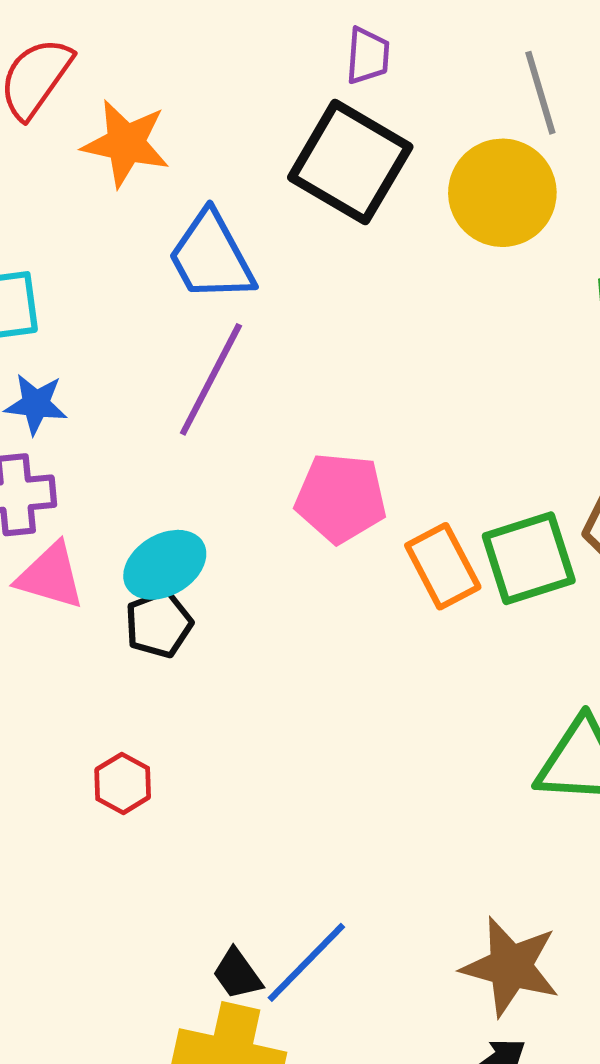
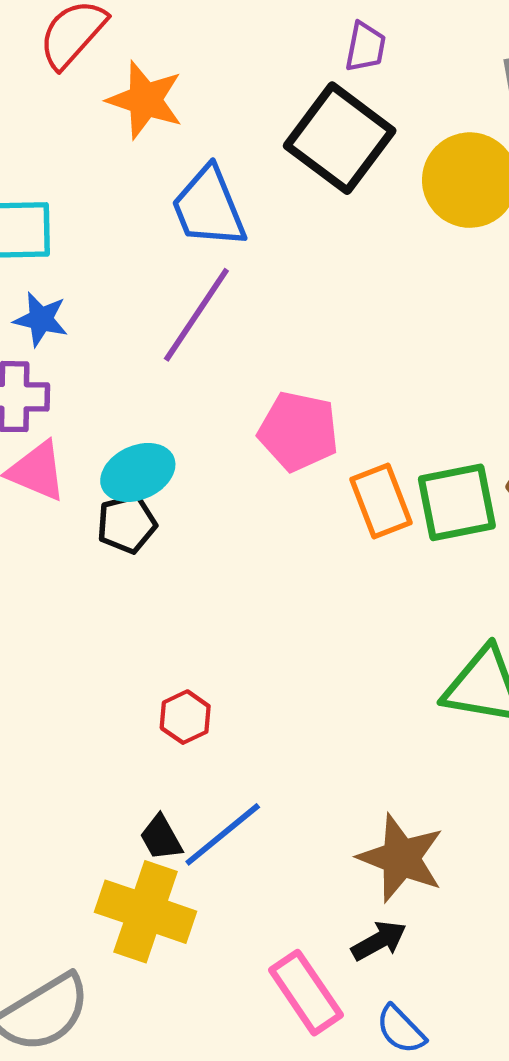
red hexagon: (123, 783) -> (185, 717), moved

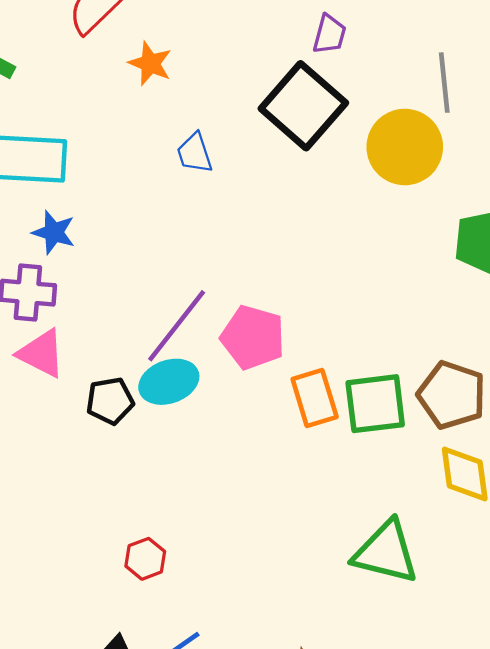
orange star: (145, 100) -> (150, 63), size x0.7
blue trapezoid: (209, 207) -> (195, 153), size x0.6
purple line: (196, 315) -> (177, 326), moved
cyan ellipse: (138, 473) -> (169, 382), moved

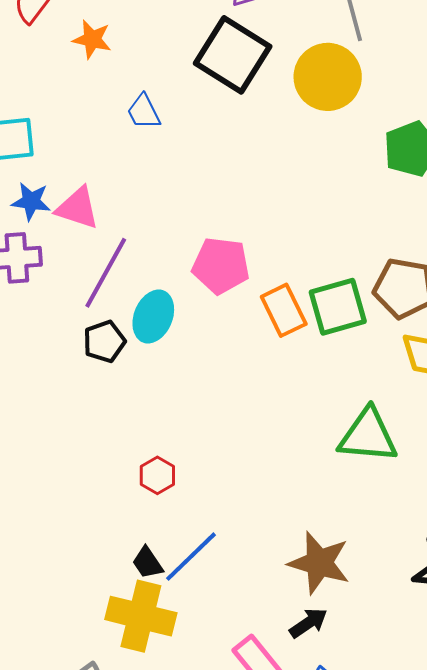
purple line: (177, 326) -> (106, 273), moved
pink triangle: (41, 353) -> (77, 208), moved
cyan ellipse: (169, 382) -> (153, 316), turned -39

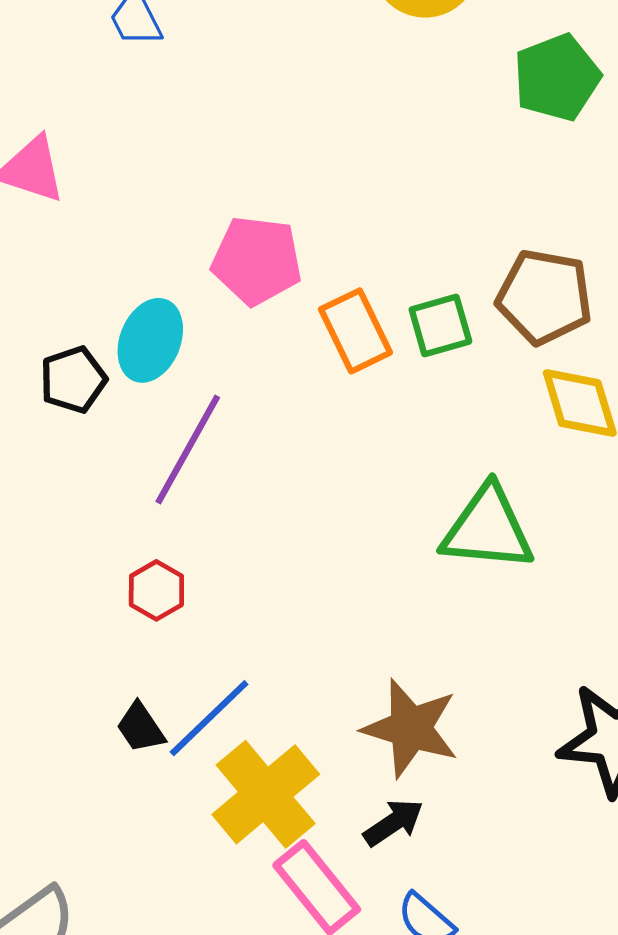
purple line: (106, 273) -> (188, 449), moved
green square: (338, 307) -> (440, 326), size x0.7
yellow cross: (141, 616) -> (266, 794), moved, turned 36

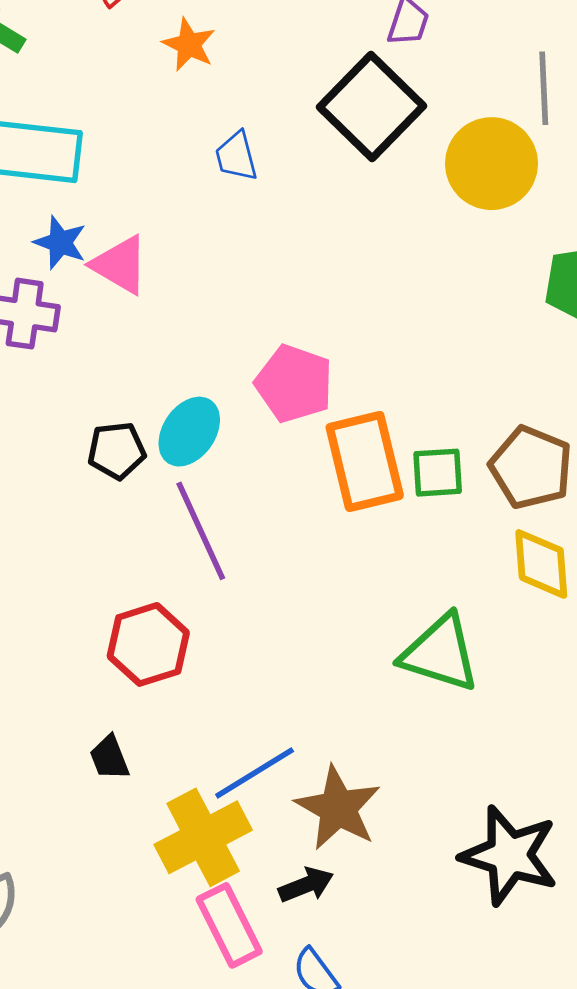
orange rectangle: (355, 331) -> (365, 461), size x1.4
purple line: (188, 449) -> (201, 531), turned -66
red hexagon: (156, 590) -> (148, 644), size x1.6
blue line: (209, 718) -> (255, 773), moved

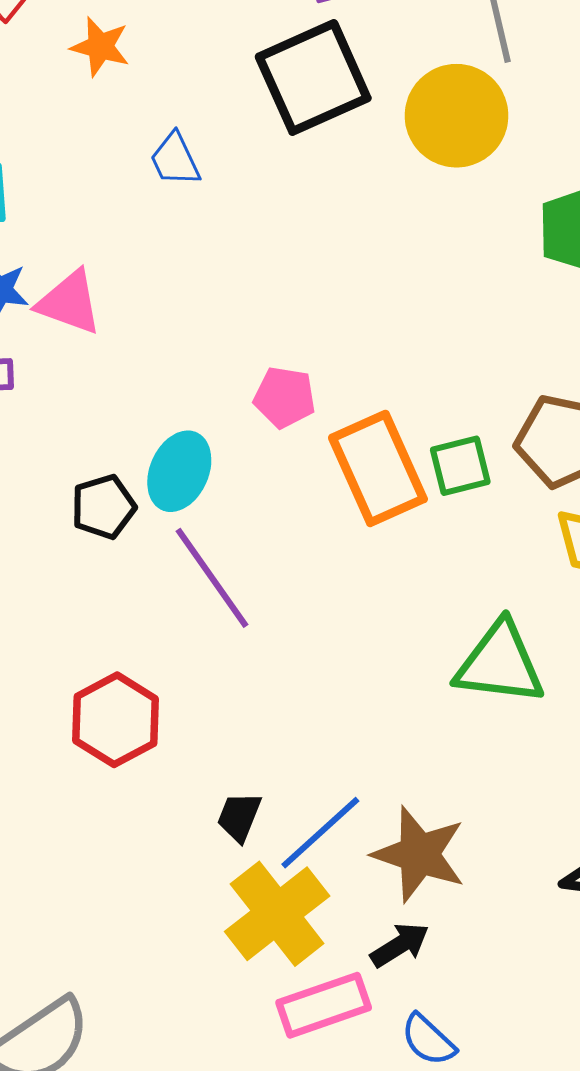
black square: (371, 106) -> (313, 77), turned 32
pink pentagon: (294, 384) -> (285, 397), size x0.7
red hexagon: (148, 644) -> (116, 720), moved
black trapezoid: (109, 758) -> (239, 817), moved, turned 54
pink rectangle: (229, 925) -> (324, 1005), turned -72

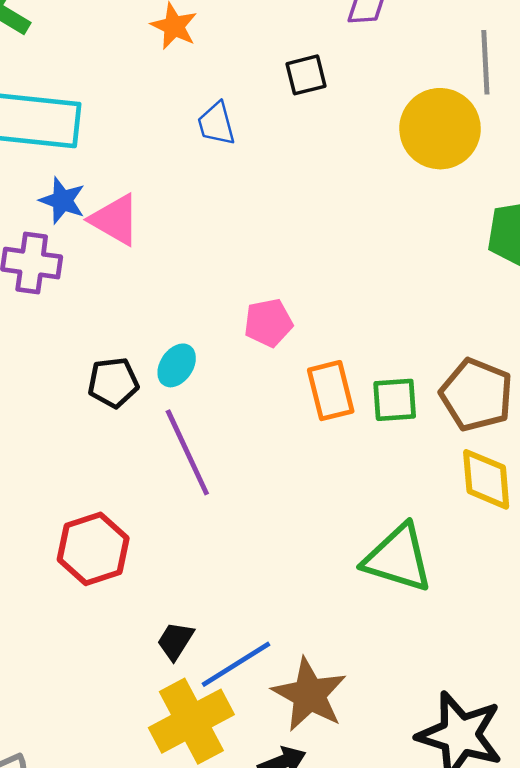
black square: (313, 77) -> (306, 75), moved, size x0.5
pink pentagon: (285, 397) -> (268, 323), turned -30
orange rectangle: (378, 468) -> (331, 391), size x0.7
cyan ellipse: (179, 471) -> (177, 365), size x0.7

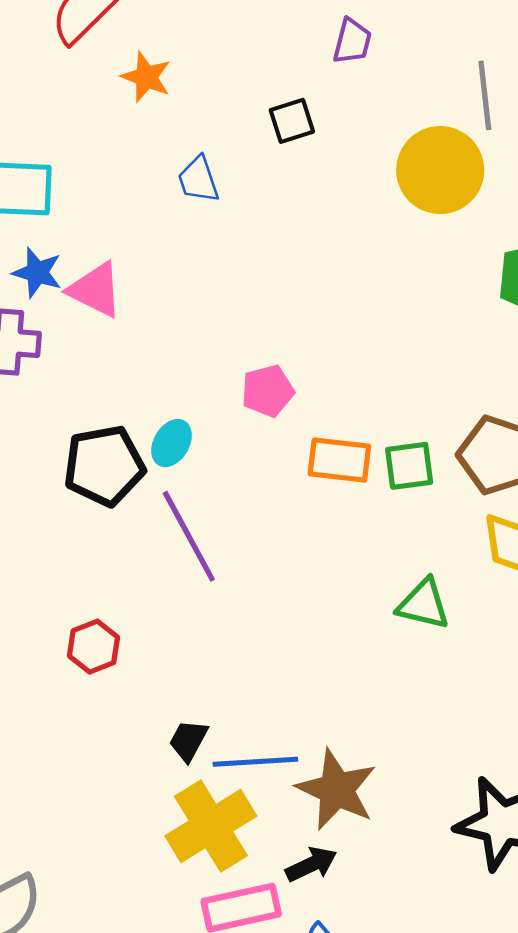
black pentagon: (113, 383) -> (104, 466), size x1.5
orange rectangle: (331, 391) -> (339, 460), turned -66
red hexagon: (93, 549) -> (93, 647), size x0.7
green triangle: (398, 558) -> (423, 604), moved, size x0.7
blue line: (236, 664) -> (255, 762), turned 32

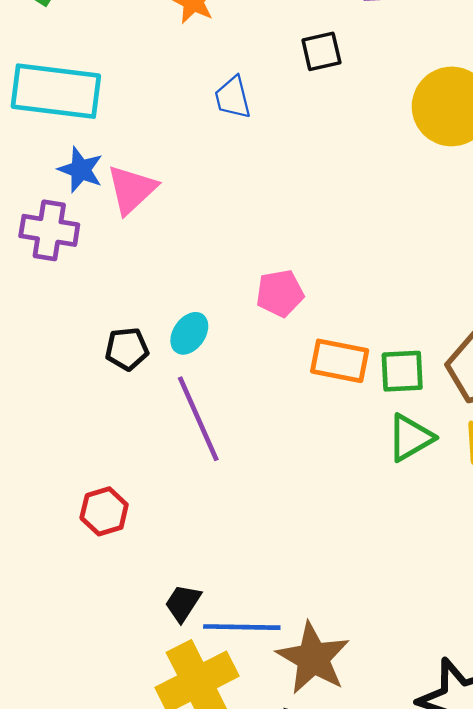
pink triangle: (95, 290) -> (132, 190), turned 46
black pentagon: (104, 466) -> (127, 349), size x0.6
green triangle: (423, 604) -> (410, 438), moved, turned -48

